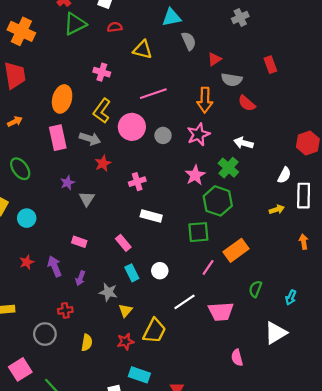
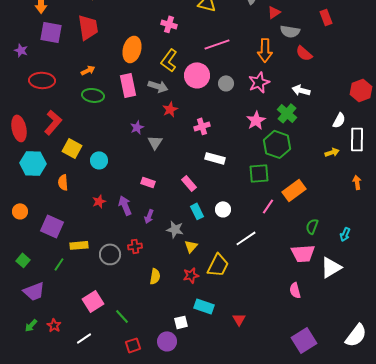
green ellipse: (20, 169) -> (93, 95), moved, turned -45
pink trapezoid: (221, 311) -> (303, 253), moved
gray circle: (45, 334) -> (110, 254), moved

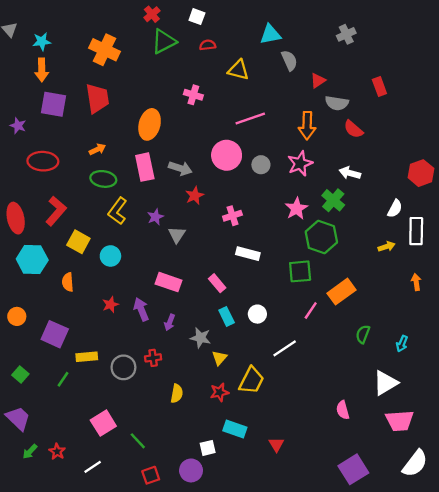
yellow L-shape: (169, 60) -> (118, 211), moved
pink rectangle: (148, 182) -> (168, 282), size x1.5
pink trapezoid: (303, 253) -> (400, 421), moved
purple trapezoid: (34, 291) -> (18, 418), moved, turned -115

